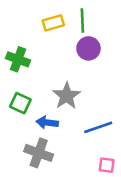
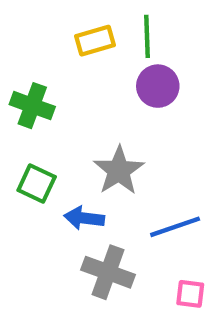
gray cross: (39, 153) -> (108, 272), moved

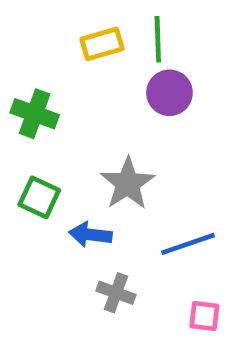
gray cross: (108, 272) -> (116, 293), size x0.7

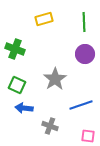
green line: (158, 39) -> (84, 22), moved
purple circle: (169, 93) -> (85, 54), moved
blue arrow: (90, 235) -> (24, 108), moved

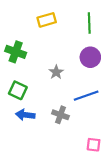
gray star: (55, 79) -> (56, 72), moved, size x0.6
blue line: (81, 105) -> (86, 96), moved
gray cross: (50, 126) -> (60, 115), moved

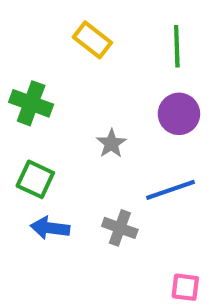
yellow rectangle: (47, 20) -> (92, 40), turned 54

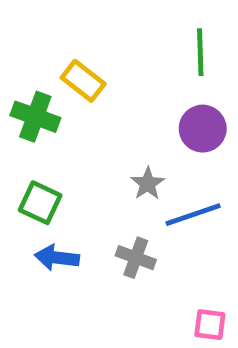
yellow rectangle: (92, 40) -> (83, 81), moved
gray star: (111, 143) -> (148, 184), moved

